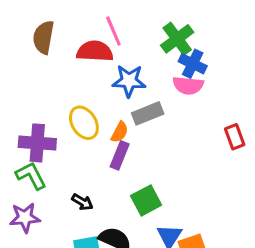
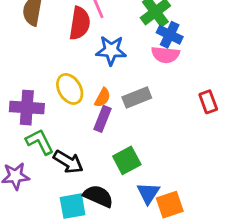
red semicircle: (95, 51) -> (80, 23), turned 96
gray rectangle: (148, 113) -> (137, 98), moved
green L-shape: (31, 176) -> (40, 142), moved
black arrow: (82, 202) -> (68, 162), size x1.5

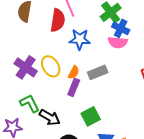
purple cross: (27, 108) -> (26, 67), moved, turned 30

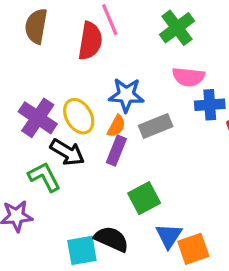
blue cross: (121, 28) -> (210, 105), moved, turned -30
blue star: (80, 39) -> (126, 95), moved
black arrow: (50, 117) -> (67, 152), moved

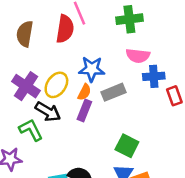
brown semicircle: (36, 26) -> (25, 34), moved
green cross: (177, 28) -> (129, 19), turned 30
yellow ellipse: (79, 116) -> (56, 85), turned 65
green square: (144, 198) -> (127, 146), moved, turned -35

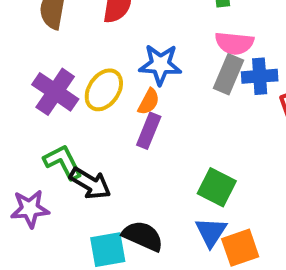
gray rectangle: (114, 92) -> (229, 74), moved, turned -45
black arrow: (48, 112) -> (90, 183), moved

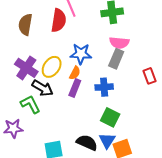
blue cross: (260, 76) -> (104, 87), moved
black arrow: (90, 183) -> (43, 88), moved
black semicircle: (143, 236) -> (87, 143), moved

